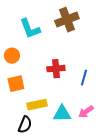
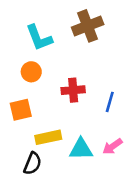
orange circle: (12, 56) -> (31, 72), moved

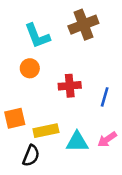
orange square: (21, 110) -> (15, 118), moved

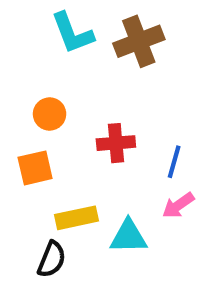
cyan L-shape: (37, 36) -> (72, 33), moved
orange square: (15, 118) -> (35, 168), moved
pink arrow: (107, 139) -> (178, 205), moved

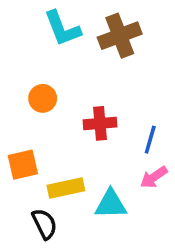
orange square: (35, 168) -> (23, 165), moved
black semicircle: (52, 259) -> (44, 224), turned -48

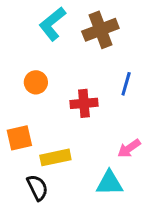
cyan L-shape: (62, 28) -> (52, 24), turned 72
blue line: (150, 140) -> (126, 84), moved
cyan triangle: (111, 204) -> (110, 183), moved

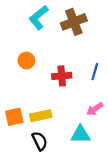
blue line: (126, 84) -> (95, 72), moved
orange square: (19, 138) -> (14, 117), moved
black semicircle: (37, 188) -> (40, 141), moved

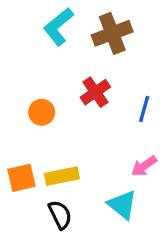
orange circle: (26, 61) -> (42, 112), moved
red cross: (62, 76) -> (95, 92), moved, turned -30
cyan triangle: (80, 134) -> (122, 205), turned 40

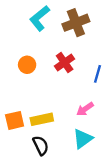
orange circle: (42, 112) -> (27, 65), moved
pink arrow: (144, 166) -> (85, 109), moved
cyan triangle: (122, 205) -> (83, 139), turned 45

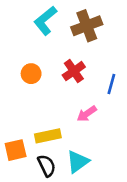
pink arrow: (85, 109) -> (87, 114), moved
orange square: (15, 120) -> (16, 150), moved
cyan triangle: (83, 139) -> (78, 162), moved

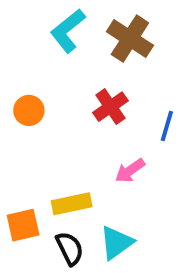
brown cross: (87, 26) -> (130, 39), turned -36
orange circle: (31, 74) -> (29, 110), moved

